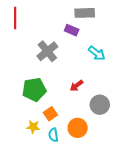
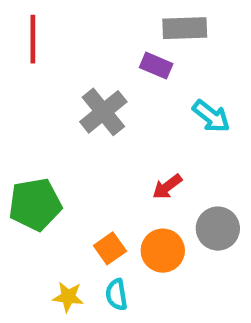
green pentagon: (34, 90) -> (35, 204), moved
yellow star: (33, 127) -> (68, 297), moved
orange circle: (78, 128) -> (163, 251), moved

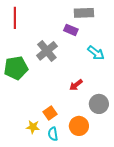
green pentagon: (35, 204) -> (16, 68), moved
orange circle: (163, 251) -> (79, 126), moved
yellow star: (68, 297) -> (33, 127), moved

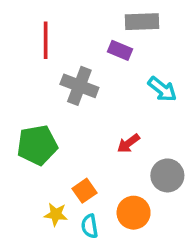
red line: (15, 18) -> (46, 40), moved
gray cross: (47, 51) -> (79, 86), turned -30
green pentagon: (16, 68) -> (37, 145), moved

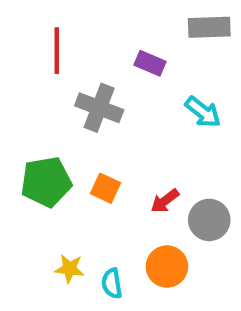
gray rectangle: (142, 22) -> (209, 27), moved
red arrow: (128, 143) -> (165, 201), moved
orange square: (85, 191) -> (106, 188), moved, turned -30

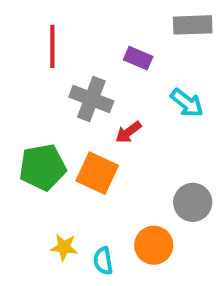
orange square: (106, 188) -> (97, 173), size x1.5
red arrow: (165, 201) -> (128, 132), moved

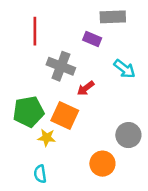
gray rectangle: (193, 25) -> (113, 17), moved
yellow star: (64, 247) -> (47, 138), moved
cyan semicircle: (103, 261) -> (40, 174), moved

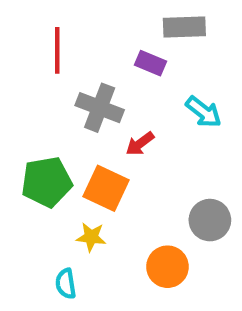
yellow star: (47, 138) -> (91, 237), moved

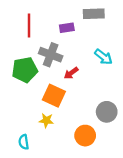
purple rectangle: (151, 63) -> (67, 28), moved, turned -32
green pentagon: (47, 182) -> (25, 70), moved
cyan semicircle: (66, 284) -> (24, 142), moved

